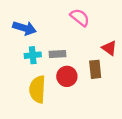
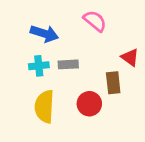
blue arrow: (24, 28) -> (44, 34), moved
red circle: (67, 76) -> (89, 104), moved

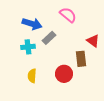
gray rectangle: (68, 64) -> (49, 38), moved, turned -40
yellow semicircle: (44, 107) -> (32, 76), size x0.6

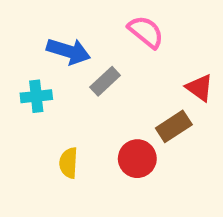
cyan cross: (28, 47) -> (36, 96), moved
brown rectangle: (81, 59) -> (174, 126), turned 63

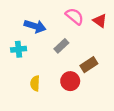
gray rectangle: (105, 81) -> (61, 46), moved
red triangle: (200, 88) -> (100, 21), moved

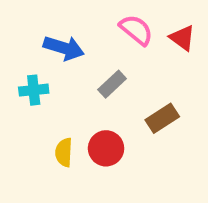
red circle: (70, 81) -> (106, 148), moved

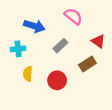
red triangle: (182, 38) -> (98, 41), moved
yellow semicircle: (64, 152) -> (28, 74), moved

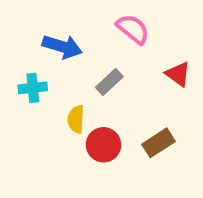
brown rectangle: (87, 64) -> (158, 143), moved
yellow semicircle: (28, 74) -> (76, 119), moved

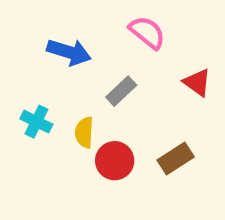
cyan cross: (33, 88) -> (36, 122), moved, turned 32

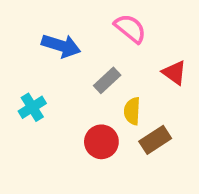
cyan cross: (36, 122) -> (32, 107), turned 32
yellow semicircle: (84, 132) -> (132, 111), moved

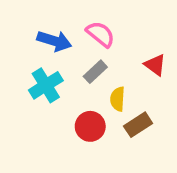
pink semicircle: (130, 28) -> (100, 34), moved
cyan cross: (32, 107) -> (46, 85), moved, size x1.4

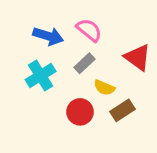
red triangle: (155, 65) -> (138, 57), size x1.4
yellow semicircle: (118, 99) -> (104, 88), turned -70

